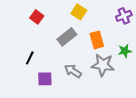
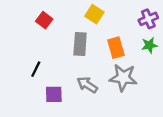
gray rectangle: (67, 37) -> (80, 44), turned -48
green star: (125, 51) -> (149, 45), moved

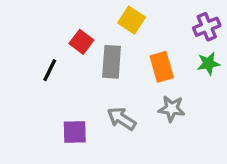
red square: (44, 20) -> (81, 42), moved
black line: (36, 69) -> (50, 70), moved
gray star: (123, 78) -> (172, 109), size x0.7

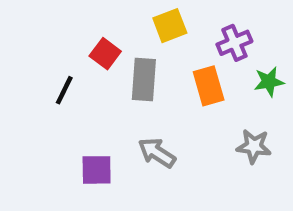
yellow square: (132, 20) -> (170, 26), turned 36
purple cross: (207, 27) -> (234, 43), moved
gray star: (172, 109) -> (254, 146), moved

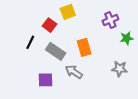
yellow square: (170, 26) -> (68, 12), moved
gray rectangle: (144, 79) -> (56, 51), moved, turned -60
orange rectangle: (209, 86) -> (84, 47), moved

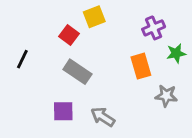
black line: (30, 42) -> (22, 59), moved
orange rectangle: (84, 47) -> (141, 66), moved
gray arrow: (74, 72) -> (103, 117), moved

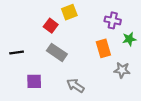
purple cross: (154, 28) -> (113, 20), turned 35
black line: (22, 59) -> (17, 52), moved, turned 56
purple square: (63, 111) -> (34, 81), moved

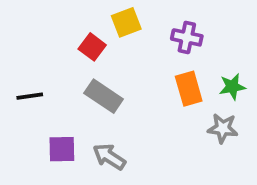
purple cross: (113, 20) -> (187, 37), moved
green star: (129, 39) -> (232, 87), moved
gray arrow: (75, 86) -> (109, 157), moved

